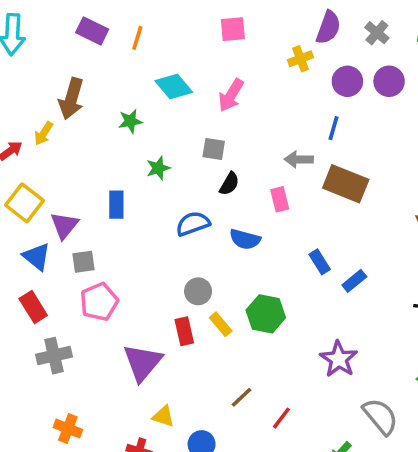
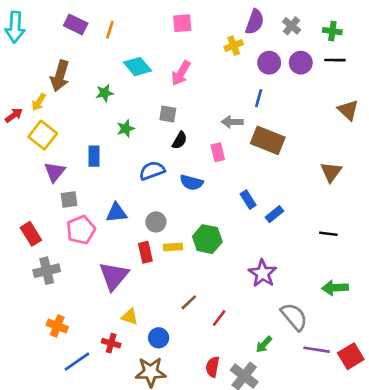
yellow square: (24, 203) -> (43, 135), moved
blue triangle: (37, 257) -> (116, 213), moved, turned -45
yellow rectangle: (221, 324) -> (173, 247), turned -54

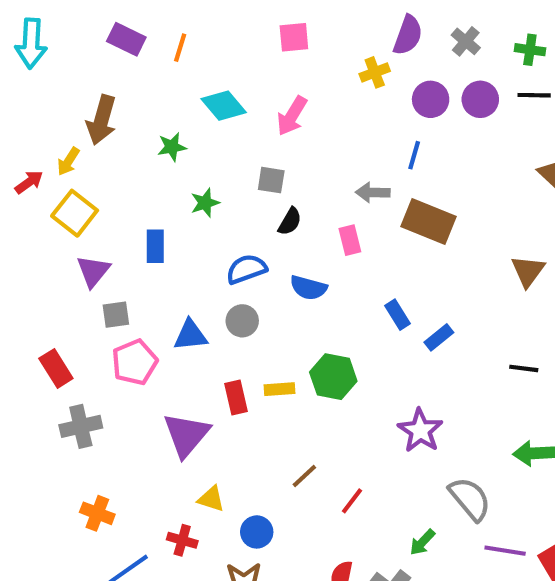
gray circle: (156, 222) -> (242, 321), moved

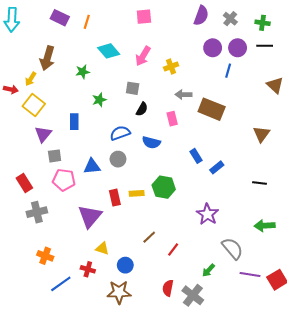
yellow cross: (375, 72) -> (171, 67), moved
blue line: (414, 155) -> (228, 71), moved
red arrow: (29, 182) -> (11, 89), turned 48
pink pentagon: (135, 362) -> (64, 180), turned 30

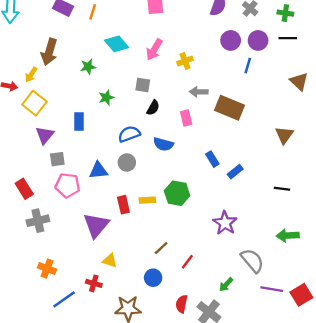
blue circle: (125, 265) -> (153, 278), moved

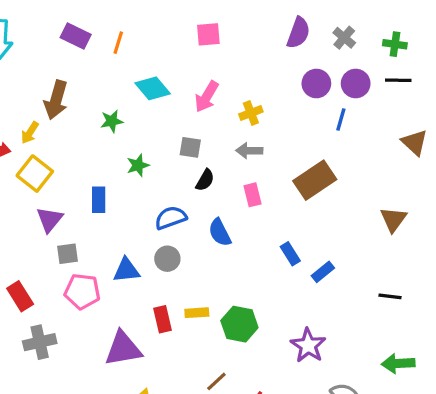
gray arrow: (199, 92) -> (249, 151), moved
brown rectangle: (230, 108) -> (315, 180), turned -56
blue semicircle: (163, 144) -> (220, 232), turned 48
green hexagon: (177, 193) -> (239, 324), moved
purple triangle: (96, 225) -> (123, 349), turned 40

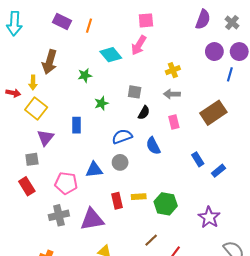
pink arrow: (207, 97) -> (139, 45), moved
yellow arrow: (30, 133) -> (33, 83), turned -32
gray square: (68, 254) -> (32, 159), moved
gray cross: (40, 342) -> (59, 215), moved

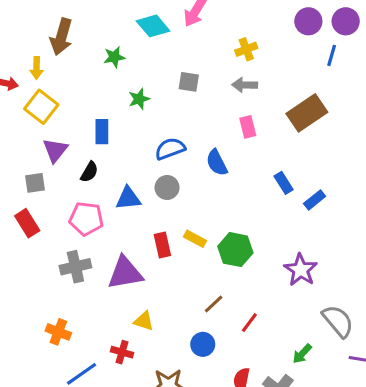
black semicircle: (144, 113) -> (89, 172), moved
yellow rectangle: (139, 197) -> (195, 239), turned 32

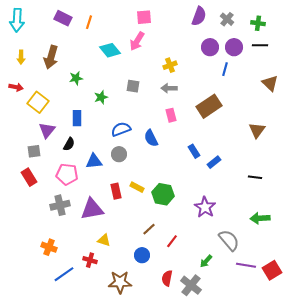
green star: (114, 57) -> (76, 78), moved
yellow arrow: (37, 68) -> (21, 57), moved

